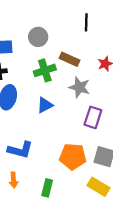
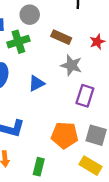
green cross: (45, 70) -> (18, 42), moved

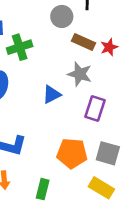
gray circle: (30, 15) -> (62, 16), moved
brown rectangle: (61, 37) -> (84, 42), moved
blue triangle: (36, 83) -> (52, 94), moved

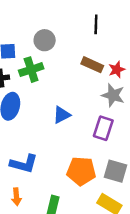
gray circle: (62, 16) -> (45, 40), moved
gray star: (80, 74) -> (113, 95), moved

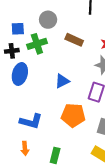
brown rectangle: (92, 65) -> (74, 40), moved
orange pentagon: (81, 171) -> (73, 115), moved

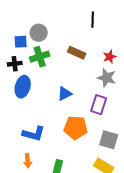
gray circle: (48, 20) -> (39, 33), moved

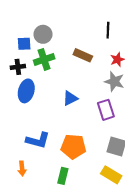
black line: (93, 20) -> (108, 30), moved
purple rectangle: (99, 105) -> (106, 110), turned -36
orange pentagon: (76, 128) -> (73, 147), moved
orange arrow: (28, 161) -> (22, 169), moved

